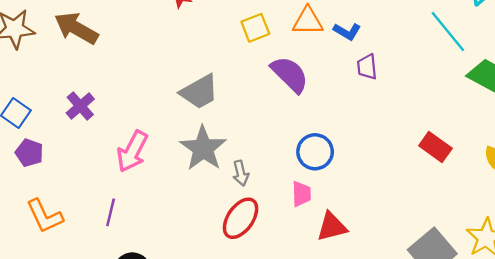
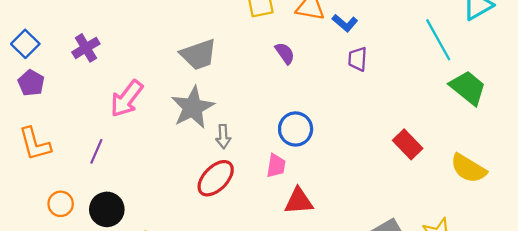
purple semicircle: (290, 74) -> (285, 53), size x0.6

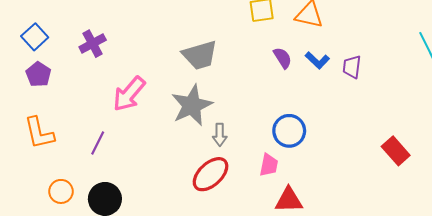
blue L-shape: (345, 23) -> (317, 60), moved

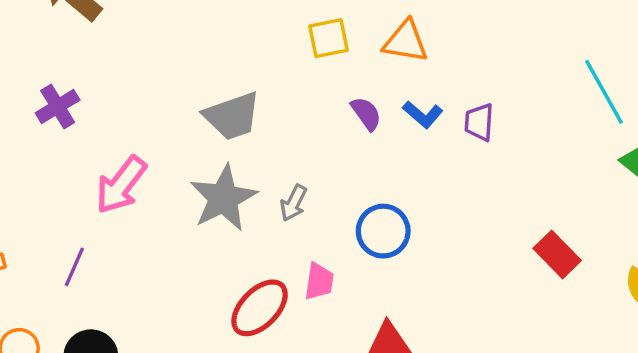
gray arrow: (220, 135) -> (293, 203), moved, turned 30
pink trapezoid: (269, 165) -> (319, 281), moved

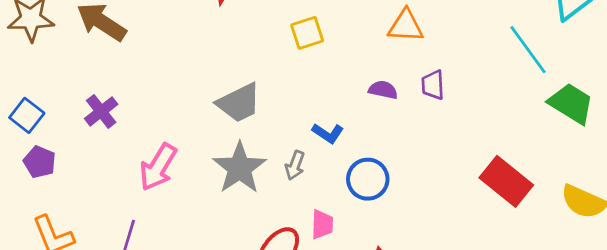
orange triangle: (406, 42) -> (406, 26), moved
purple semicircle: (366, 114) -> (383, 90), moved, turned -36
blue L-shape: (423, 114) -> (328, 133), moved
red rectangle: (557, 254) -> (506, 181), size x1.4

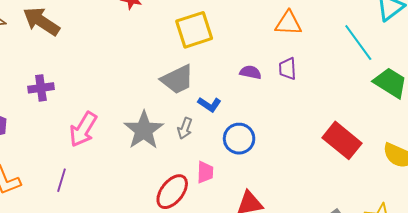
orange triangle: (406, 26) -> (288, 23), moved
yellow square: (307, 33) -> (194, 30), size x1.5
gray trapezoid: (239, 103) -> (177, 79), moved
purple cross: (101, 111) -> (41, 88), turned 30

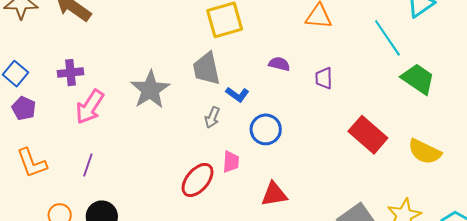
purple trapezoid: (288, 69) -> (324, 78), moved
gray trapezoid: (177, 79) -> (206, 69), turned 102
pink arrow: (83, 129) -> (90, 107), moved
gray star: (144, 130) -> (150, 90), moved

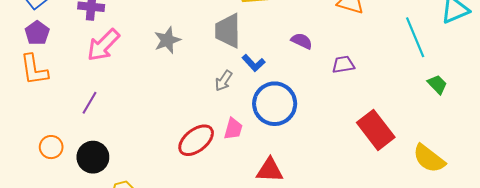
purple trapezoid: (324, 78) -> (343, 65), turned 70
green trapezoid: (418, 79) -> (437, 84), size x0.6
gray star: (150, 90) -> (167, 40), size x0.7
blue circle: (266, 129) -> (275, 104), size x1.4
orange L-shape: (32, 163) -> (34, 70), moved

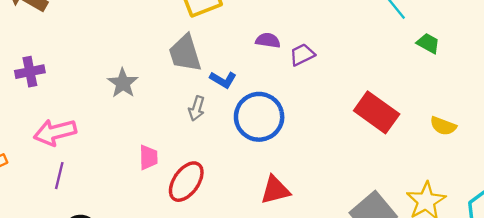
pink arrow: (103, 45) -> (55, 132), moved, turned 48
purple trapezoid: (343, 65) -> (302, 55), moved
pink trapezoid: (233, 129) -> (148, 157), moved
yellow semicircle: (429, 159) -> (443, 126), size x0.7

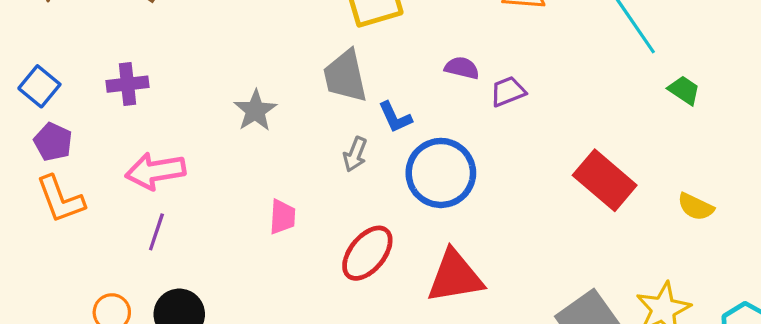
blue L-shape: (223, 80) -> (395, 117), turned 30
red ellipse: (186, 182) -> (367, 253), moved
red triangle: (275, 190) -> (455, 277), size x1.4

